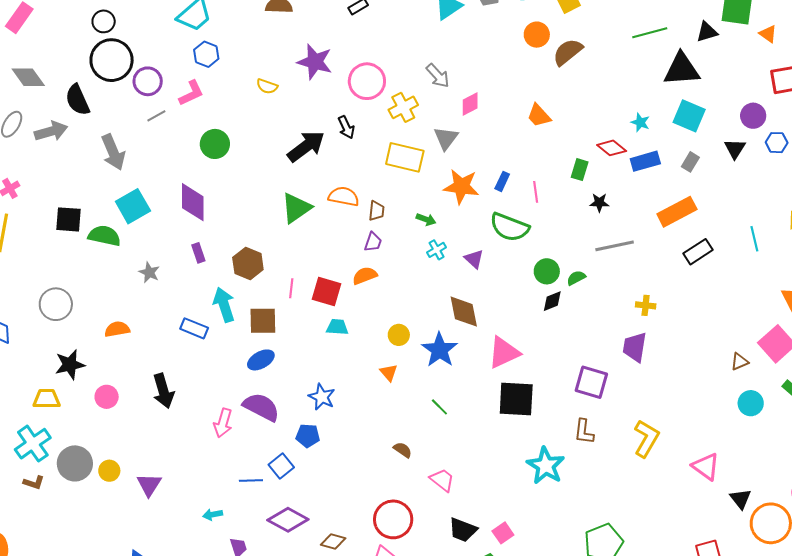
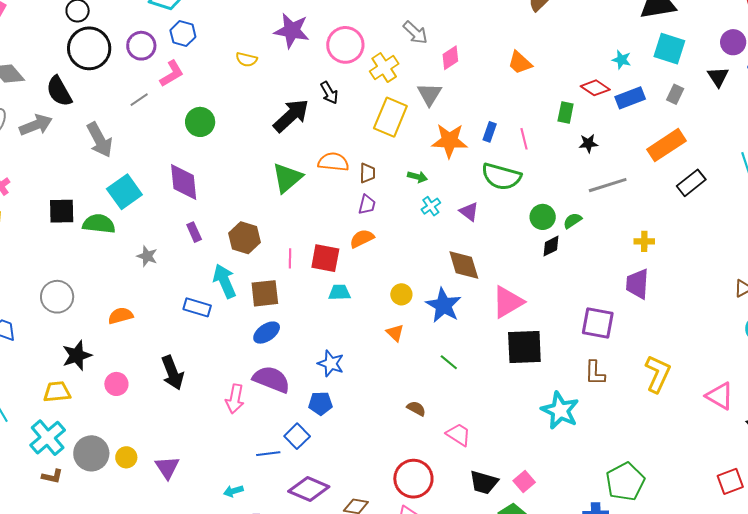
purple circle: (148, 81) -> (141, 46), moved
yellow rectangle: (405, 157) -> (390, 117), turned -75

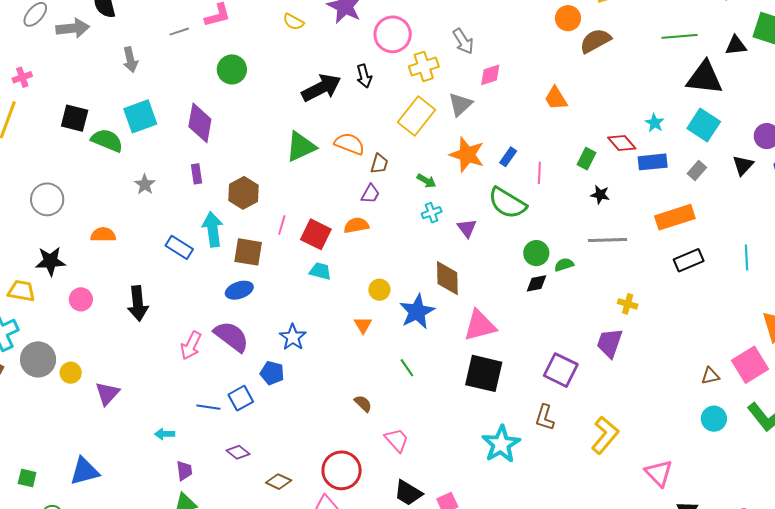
gray arrow: (100, 140) -> (130, 60), size x0.7
purple diamond: (309, 489) -> (238, 452), size x0.6

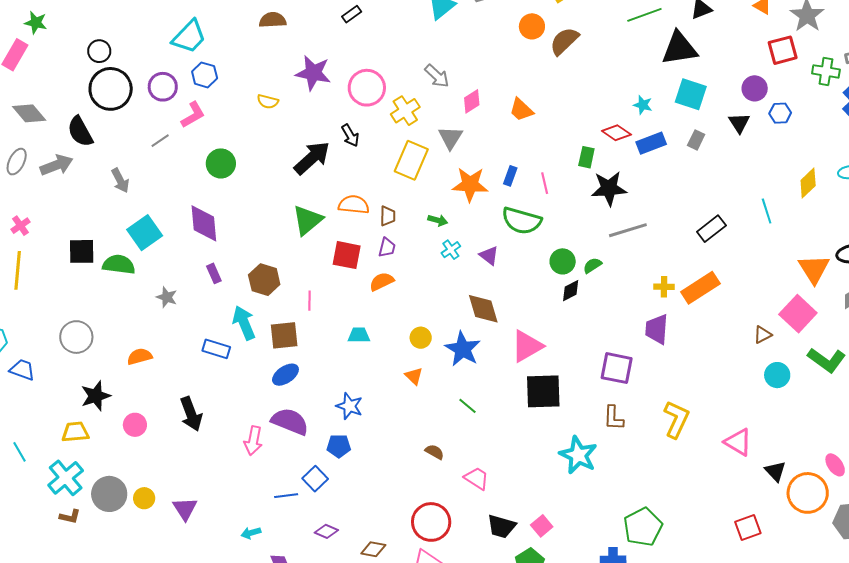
orange trapezoid: (556, 98) -> (521, 110), moved
black star: (600, 195) -> (609, 188), size x1.8
orange rectangle: (675, 217) -> (700, 288), moved
red square: (316, 234) -> (347, 255), moved

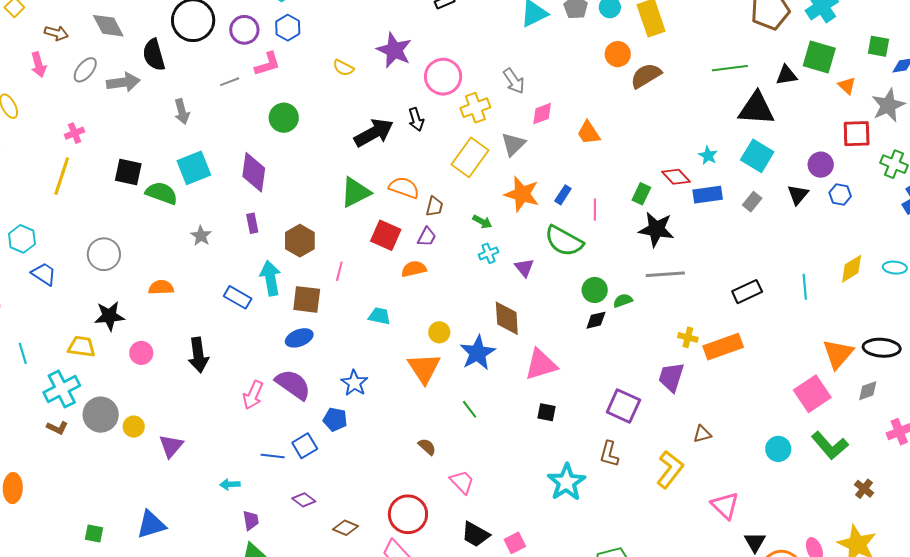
brown triangle: (763, 335) -> (702, 434), moved
orange triangle: (414, 376) -> (424, 368), size x1.8
black square: (543, 391) -> (547, 412), size x0.5

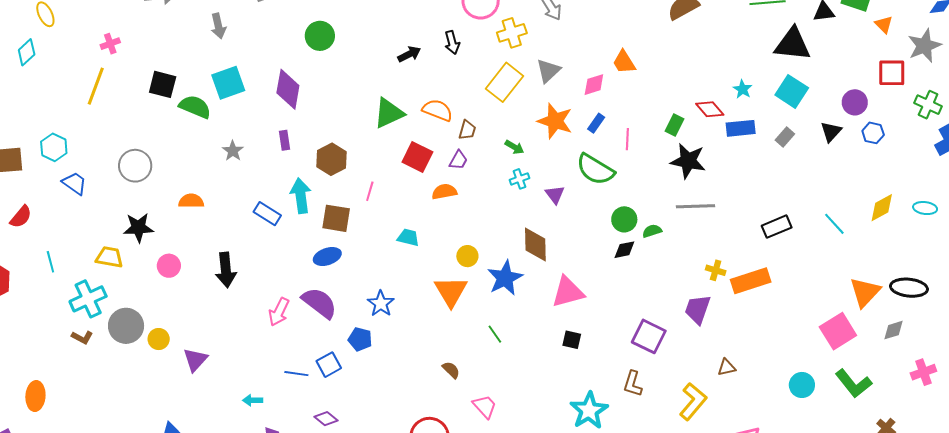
pink diamond: (542, 114) -> (594, 85), moved
black arrow: (374, 133) -> (409, 54), size x0.6
cyan line: (805, 287) -> (834, 224), turned -40

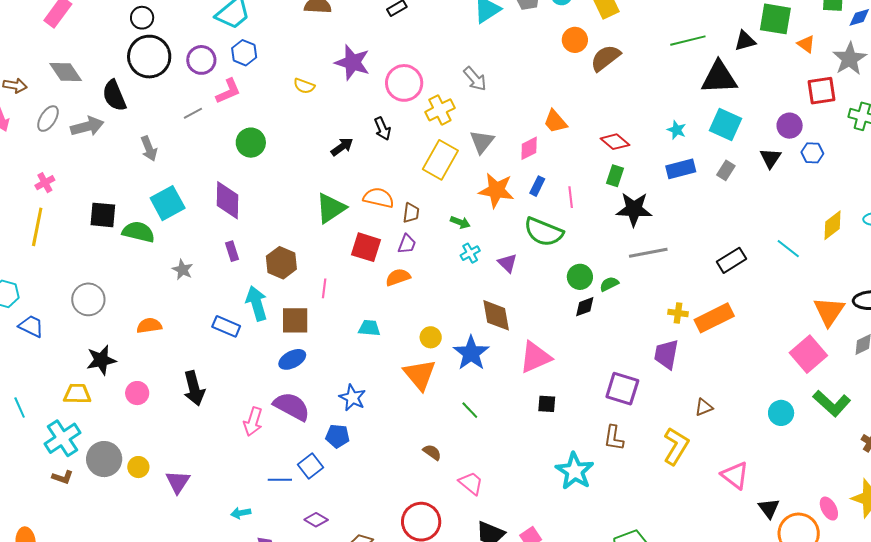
red diamond: (710, 109) -> (615, 142), moved

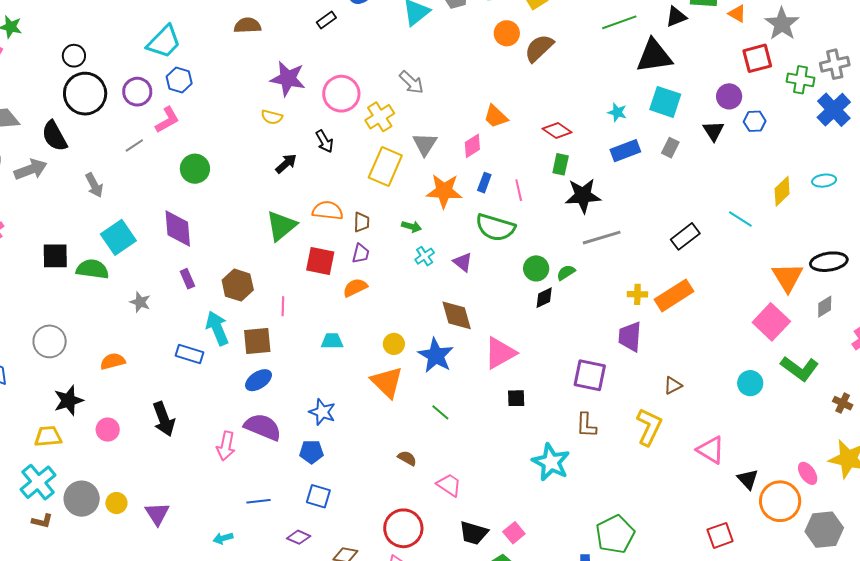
yellow semicircle: (304, 86) -> (272, 117), moved
blue square: (310, 466) -> (318, 496), moved, turned -30

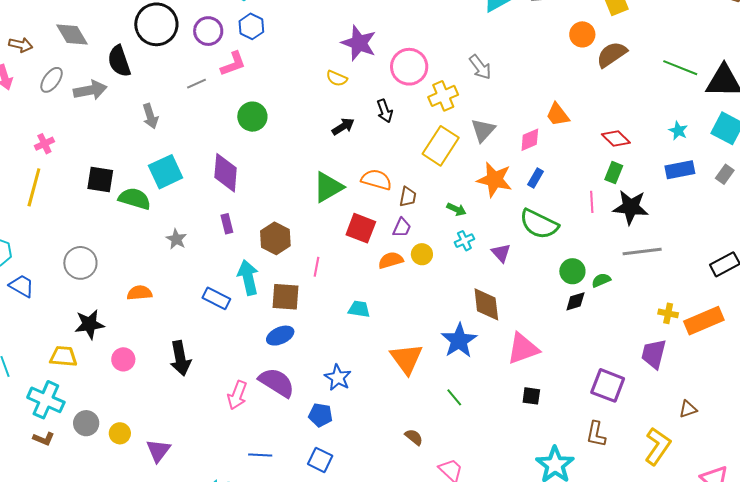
green line: (619, 22) -> (680, 68), moved, turned 32
pink line: (519, 190) -> (592, 202), moved
yellow circle: (394, 344) -> (422, 254), moved
cyan cross: (38, 482) -> (46, 400), turned -36
gray circle: (82, 499) -> (86, 423), size x0.7

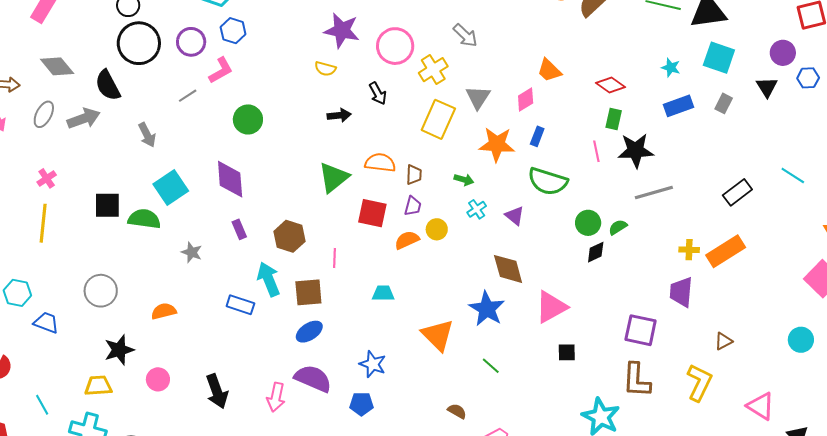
black arrow: (343, 127) -> (339, 115), turned 35
black arrow: (180, 358) -> (217, 391), moved
brown L-shape: (596, 434) -> (637, 380), size x1.4

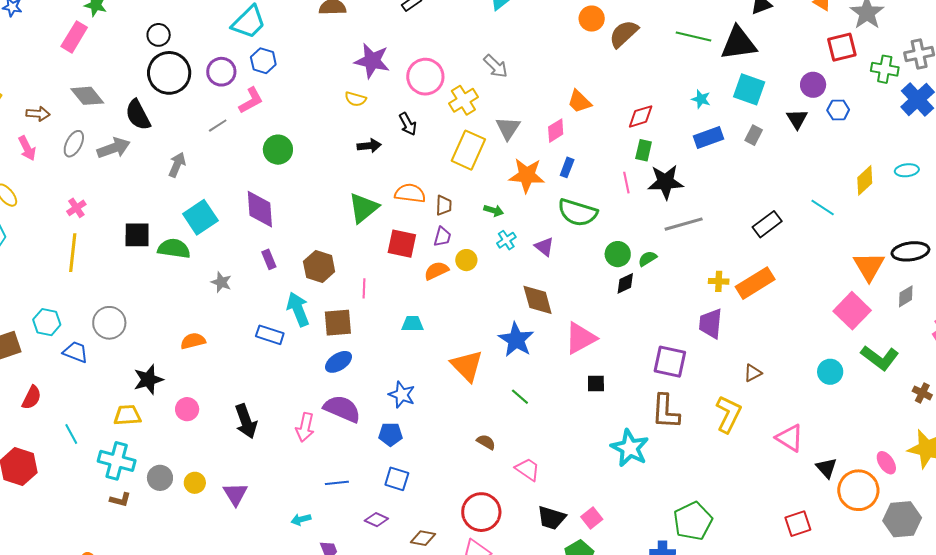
red diamond: (610, 85) -> (641, 116), turned -52
gray arrow: (147, 135) -> (177, 165), turned -130
gray circle: (101, 291) -> (109, 323), moved

